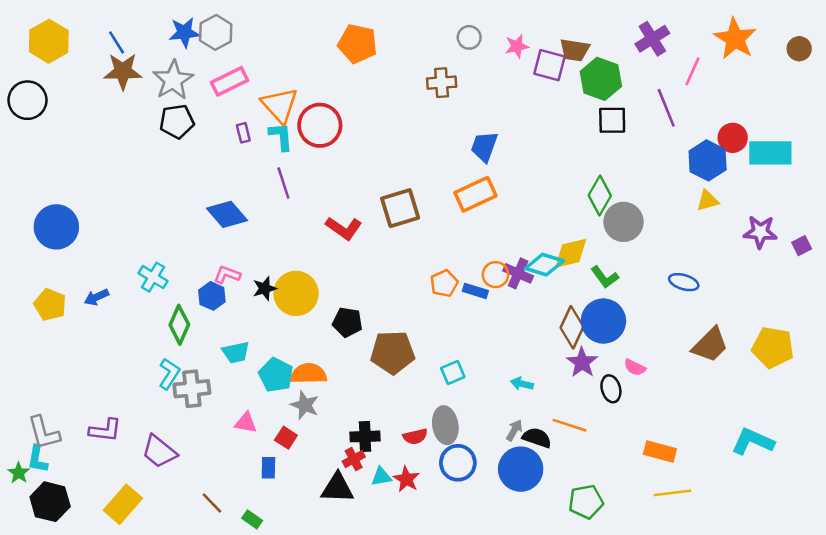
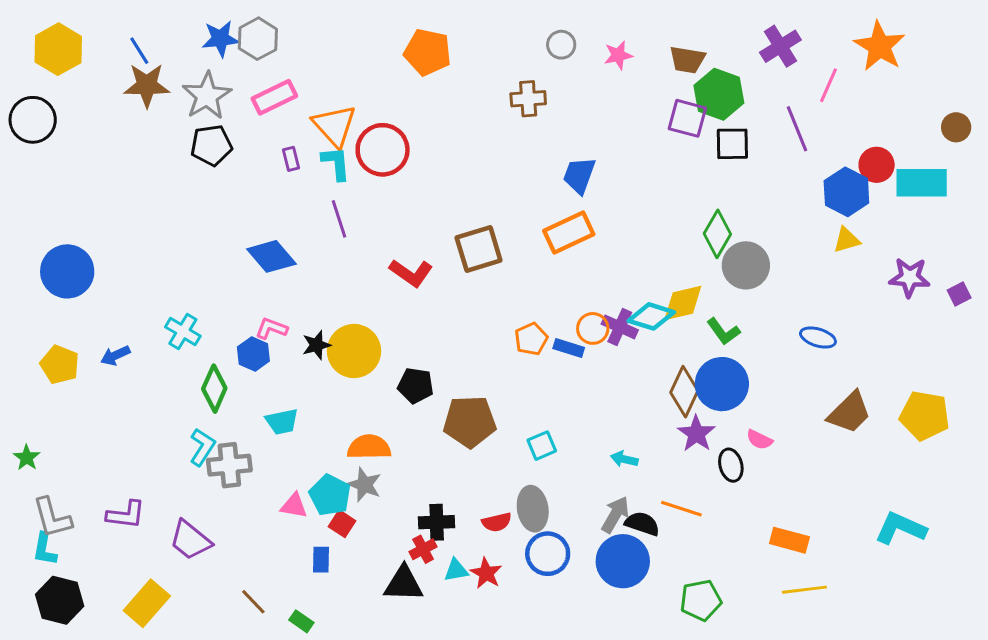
brown circle: (799, 49) -> (956, 127), moved
purple square: (549, 65) -> (687, 118), moved
cyan pentagon: (276, 375) -> (330, 495), moved
gray arrow: (514, 430) -> (615, 515), size x1.4
green star: (19, 473) -> (27, 458), moved

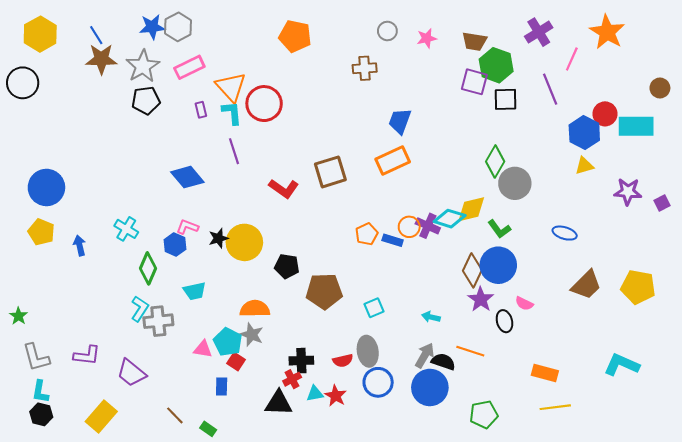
blue arrow: (115, 356) -> (80, 246), turned 102
yellow pentagon: (60, 365) -> (41, 232), moved
cyan L-shape: (45, 549) -> (40, 392), moved
black hexagon: (60, 600) -> (41, 414), size x0.7

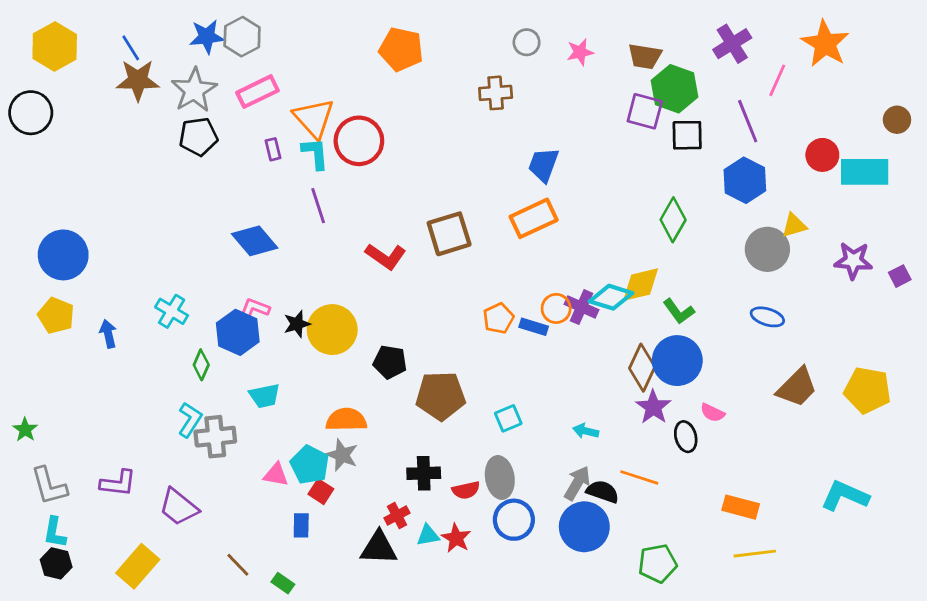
blue hexagon: (584, 133) -> (745, 180), moved
gray circle: (515, 183) -> (767, 249), moved
blue hexagon: (175, 244) -> (238, 332), size x1.4
green diamond: (148, 268) -> (201, 365), size x0.7
black cross: (301, 361) -> (424, 473), moved

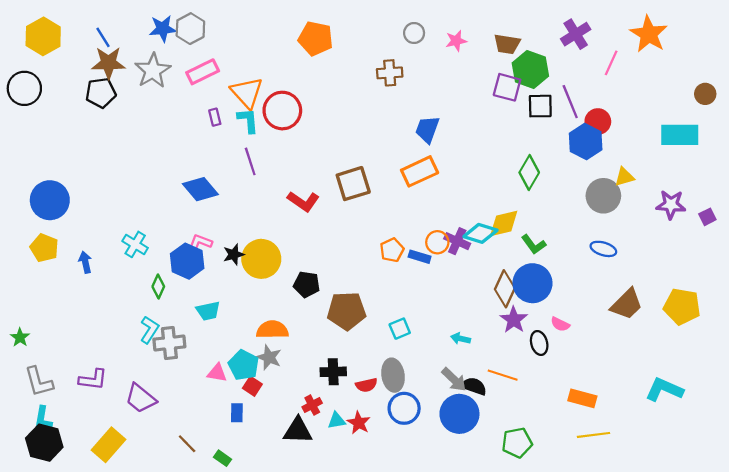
purple line: (748, 121) -> (570, 102), moved
black pentagon: (198, 137) -> (101, 93), moved
red circle: (822, 155) -> (598, 122), moved
gray arrow: (577, 483) -> (454, 380), turned 104
black hexagon: (56, 563) -> (44, 443), size x1.5

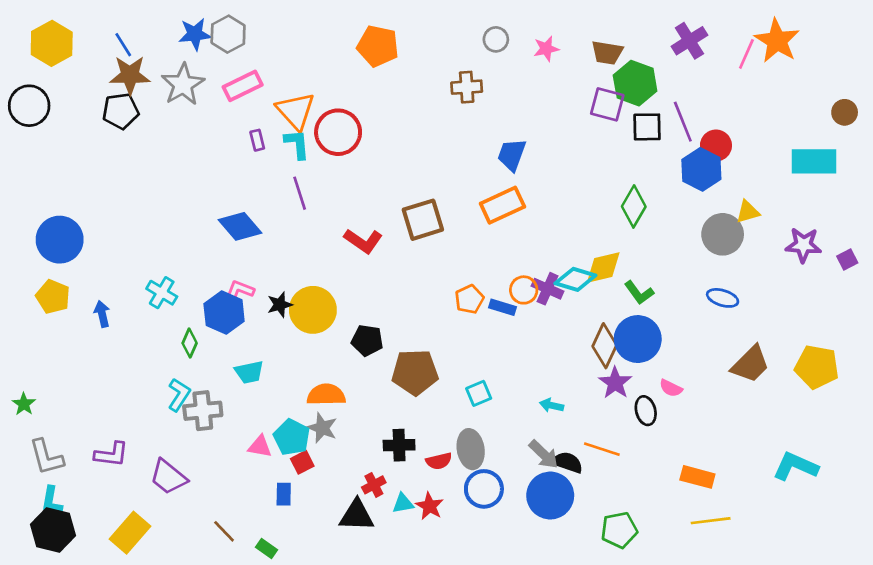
pink line: (611, 63) -> (746, 54), moved
red square: (252, 386) -> (302, 462), turned 30

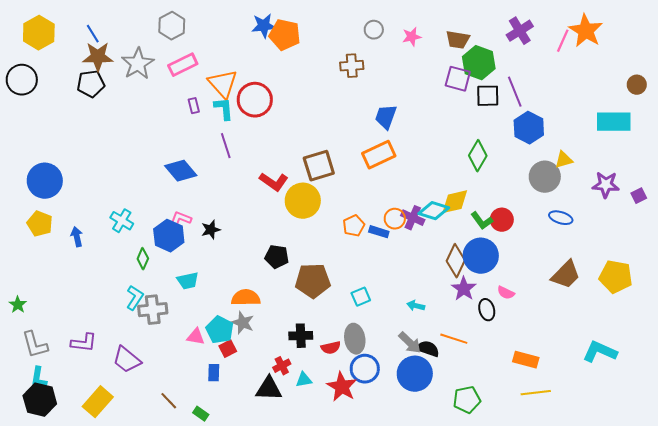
blue star: (195, 34) -> (264, 26), moved
red circle: (716, 145) -> (502, 220), moved
blue ellipse: (723, 298) -> (561, 218), moved
yellow circle: (313, 310) -> (303, 201), moved
red star: (430, 506) -> (342, 387), moved, size x1.4

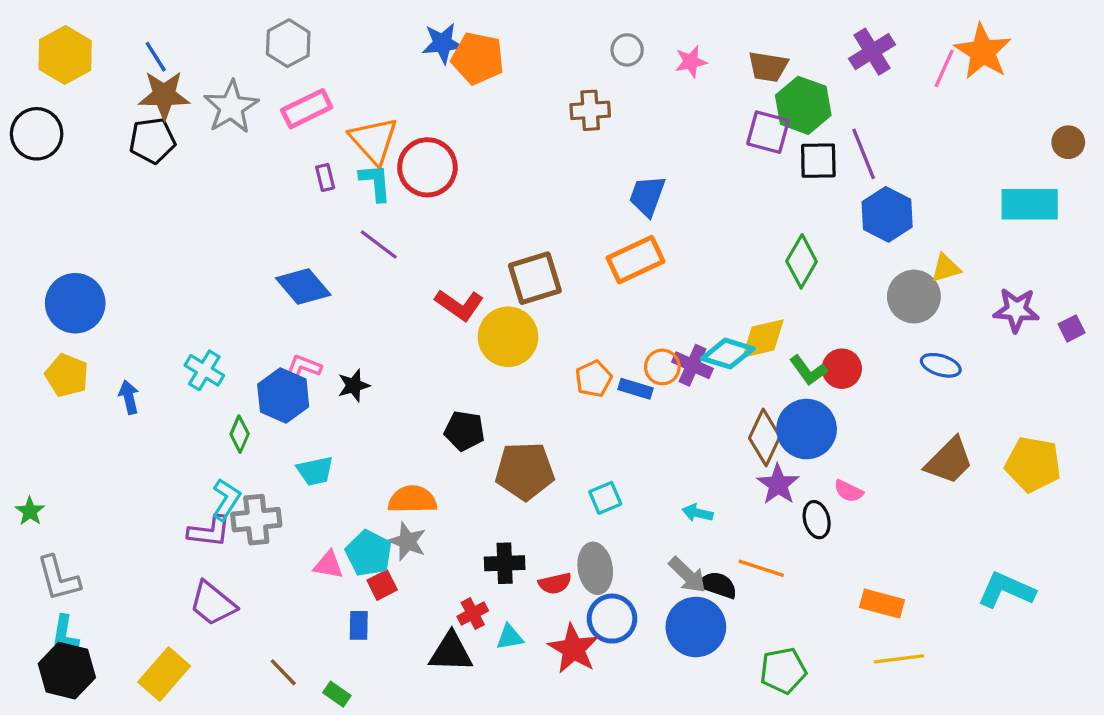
purple line: (226, 146) -> (379, 245), turned -35
purple L-shape: (84, 343) -> (209, 531), moved

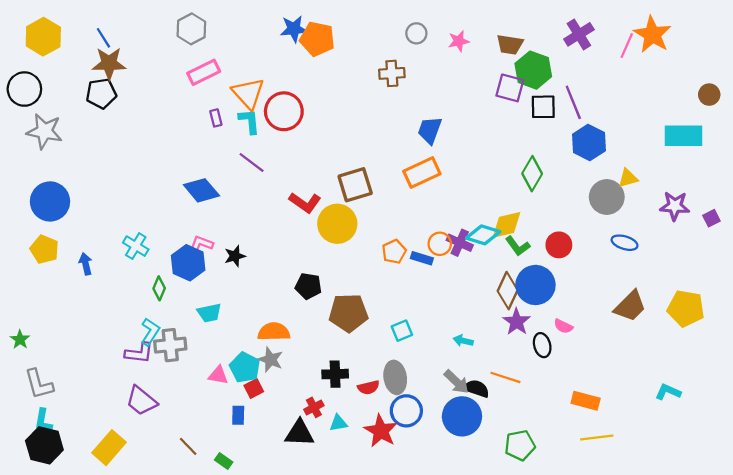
gray star: (231, 107) -> (44, 131), moved, turned -30
green L-shape: (808, 370) -> (518, 246), moved
cyan L-shape: (1006, 590) -> (668, 392), size x0.7

